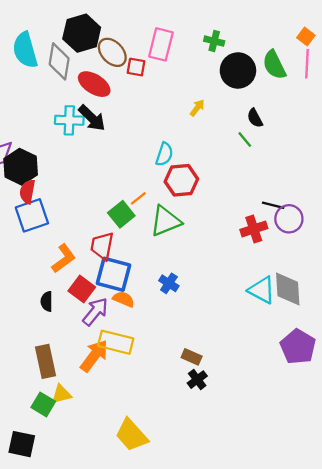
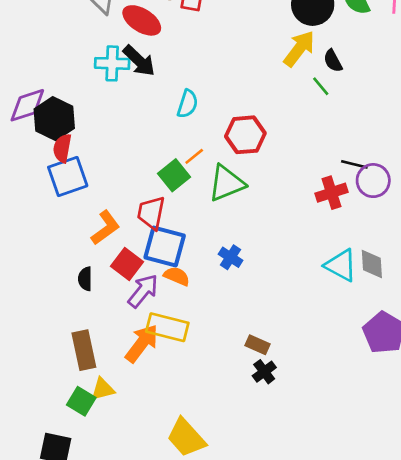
yellow arrow: (197, 108) -> (299, 49), moved, size x1.8
cyan semicircle: (164, 154) -> (187, 104), moved
gray diamond: (288, 289) -> (372, 264), size x0.7

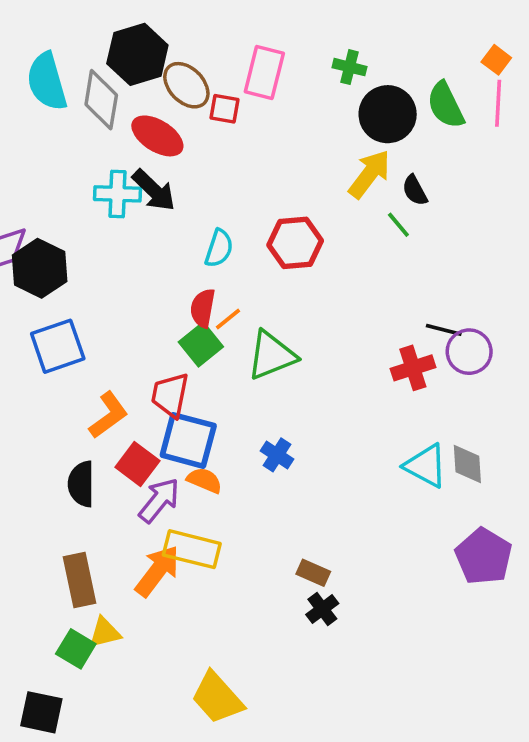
red hexagon: (245, 135) -> (295, 243), moved
red semicircle: (62, 148) -> (203, 308), moved
black semicircle: (85, 279) -> (81, 484), size x1.4

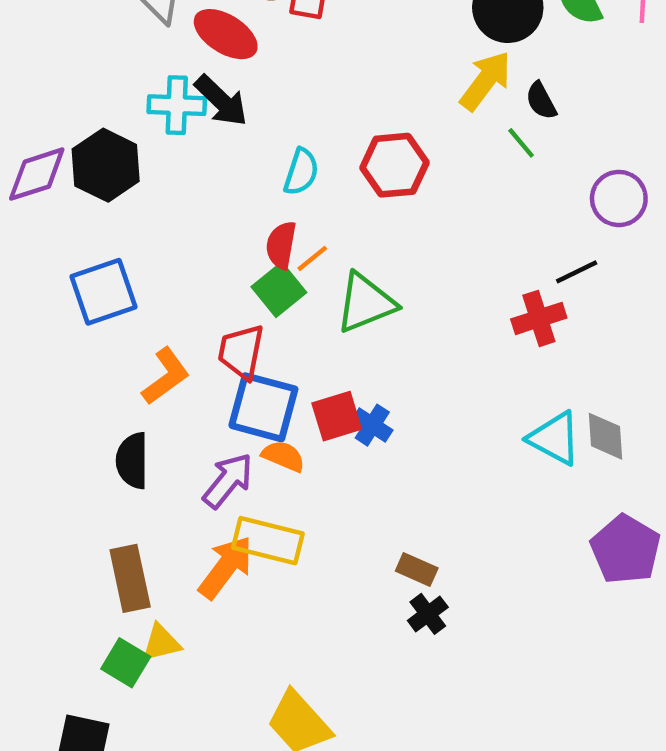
black hexagon: (40, 268) -> (106, 165), moved
black line: (444, 330) -> (577, 272), turned -40
purple circle: (469, 352) -> (619, 198), moved
red square: (137, 464) -> (337, 416), moved, turned 36

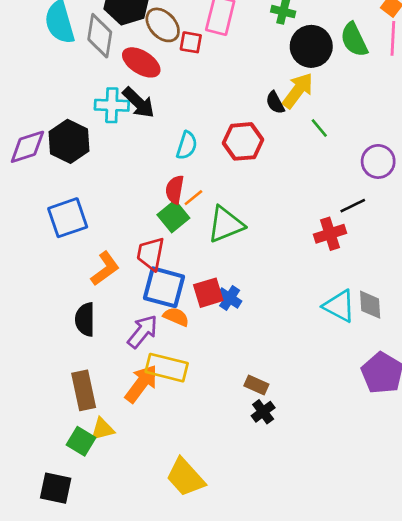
black semicircle: (541, 101) -> (275, 103), moved

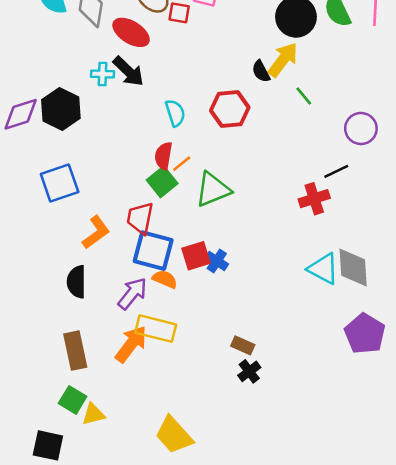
cyan cross: (112, 105) -> (102, 74), size x0.7
cyan semicircle: (187, 145) -> (175, 113), turned -36
gray diamond: (370, 305) -> (353, 267), size x1.4
yellow triangle: (102, 429) -> (93, 414), moved

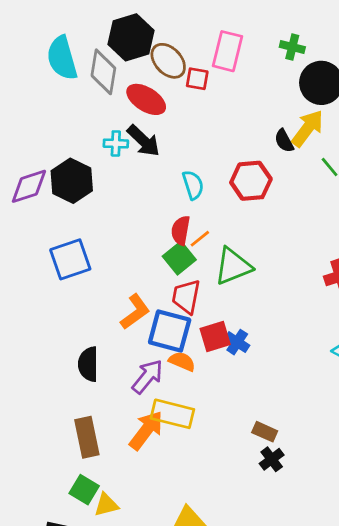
red trapezoid: (140, 218) -> (186, 297), moved
orange L-shape: (96, 232) -> (135, 312), moved

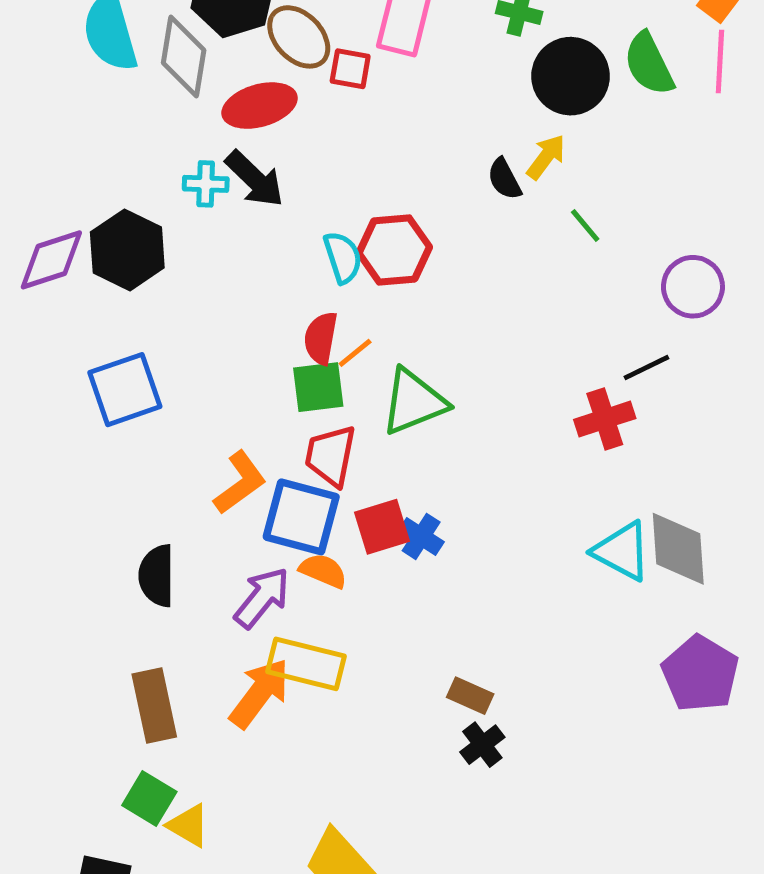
red ellipse: (146, 99) -> (260, 106), turned -48
yellow arrow: (307, 128) -> (546, 157), size x0.7
red hexagon: (251, 181) -> (394, 250), moved
green square: (179, 258) -> (318, 387), turned 32
yellow triangle: (106, 505) -> (189, 825), turned 44

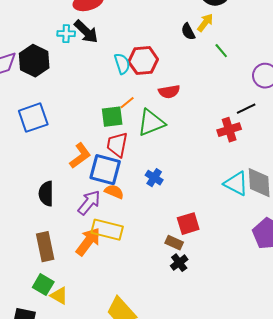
red semicircle: (321, 338) -> (169, 92), moved, turned -110
red square: (382, 527) -> (188, 224), moved

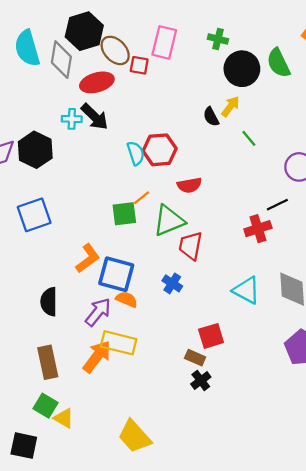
red trapezoid: (117, 145) -> (191, 246), moved
cyan triangle: (236, 184) -> (246, 290), moved

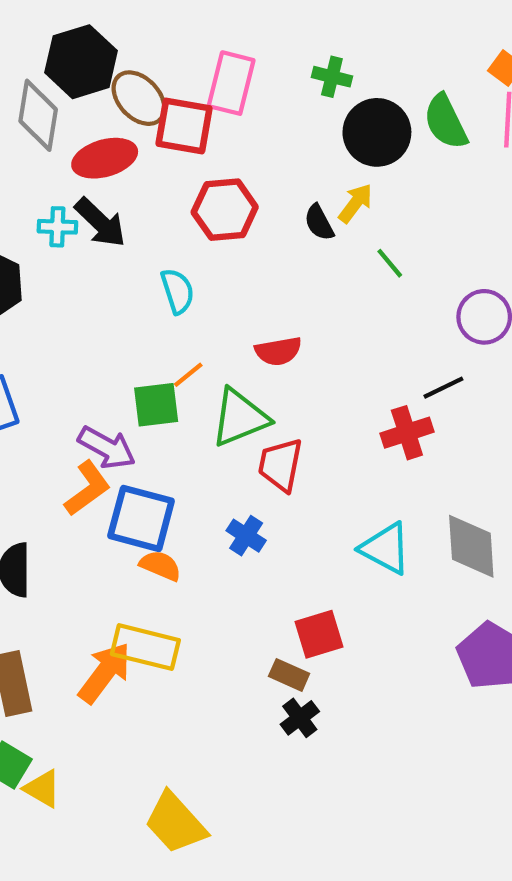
red square: (139, 65) -> (184, 126), size x1.6
red hexagon: (160, 150) -> (225, 210), moved
purple arrow: (98, 312) -> (107, 448), moved, turned 80

